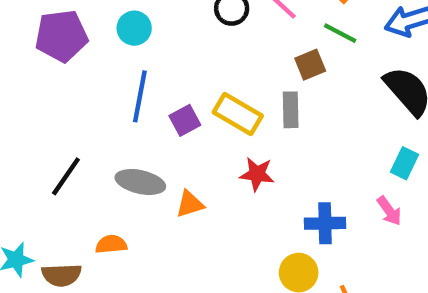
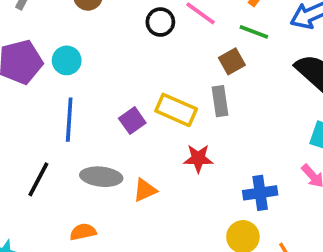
cyan circle: (134, 28) -> (67, 60), moved
blue line: (140, 96) -> (69, 120), moved

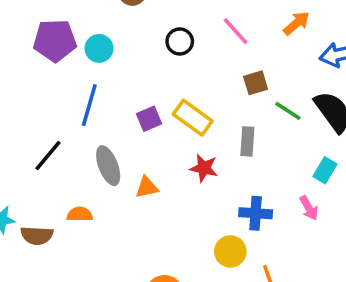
black circle: (160, 22) -> (180, 41), moved
green line: (254, 32) -> (288, 111), moved
gray rectangle: (220, 101) -> (247, 141), moved
gray ellipse: (101, 177) -> (108, 166), turned 51

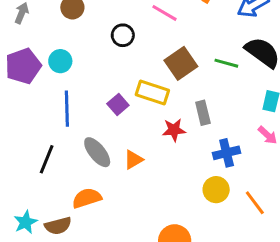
brown square: (256, 83) -> (181, 63), moved, size x1.5
gray rectangle: (247, 141) -> (203, 113), moved
orange semicircle: (80, 214) -> (87, 198), size x1.4

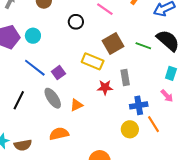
purple square: (118, 105) -> (58, 73), moved
blue line: (67, 109) -> (35, 68), turned -55
orange semicircle: (87, 198) -> (59, 134), moved
orange line: (255, 203) -> (153, 124), moved

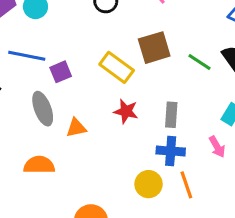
blue line: (35, 68) -> (27, 56), turned -40
gray rectangle: (125, 78) -> (171, 115), moved

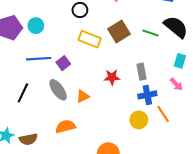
yellow rectangle: (117, 67) -> (90, 39), moved

